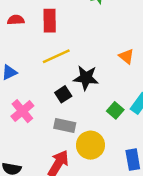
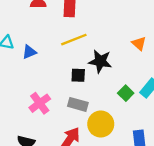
black square: (63, 94) -> (78, 75), turned 32
pink cross: (22, 111) -> (40, 103), moved

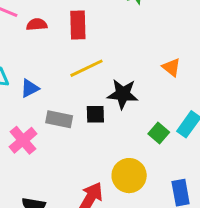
pink cross: (40, 103) -> (23, 140), moved
gray rectangle: (78, 104) -> (59, 119), moved

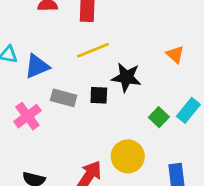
blue triangle: (30, 88) -> (37, 66), size x1.4

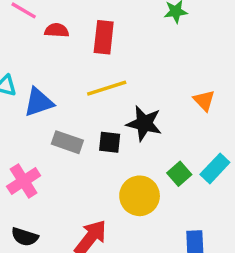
pink cross: (27, 116) -> (24, 181), moved
yellow circle: (128, 156) -> (140, 196), moved

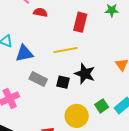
red rectangle: (104, 37) -> (80, 22), moved

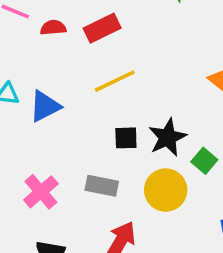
red rectangle: (80, 22) -> (102, 28), moved, turned 66
black star: (85, 74) -> (168, 137), moved, turned -30
gray rectangle: (38, 79) -> (102, 186), moved

